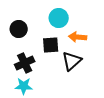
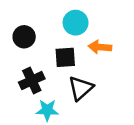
black triangle: (72, 61) -> (81, 88), moved
cyan star: (24, 86) -> (47, 110), moved

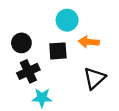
black circle: (24, 37) -> (21, 43), moved
black triangle: (81, 88) -> (94, 78), moved

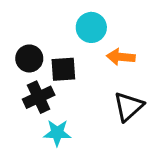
black square: (58, 51) -> (63, 69), moved

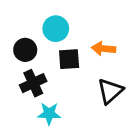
cyan circle: (91, 27) -> (56, 29), moved
black square: (63, 69) -> (69, 59), moved

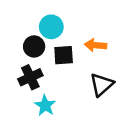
black circle: (25, 50) -> (34, 46), moved
cyan star: (49, 114) -> (45, 105), turned 30

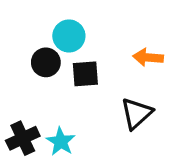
orange arrow: (96, 45) -> (148, 57), moved
black cross: (30, 77) -> (23, 138), moved

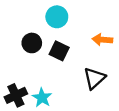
cyan circle: (69, 36) -> (57, 17), moved
black square: (85, 74) -> (59, 51), turned 30

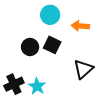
orange arrow: (102, 40) -> (80, 26), moved
black circle: (32, 43) -> (30, 47), moved

